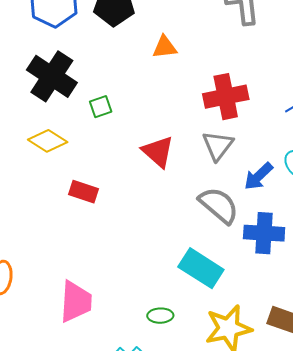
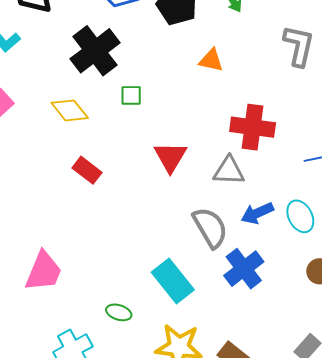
gray triangle: (218, 146) -> (229, 171), turned 36
blue cross: (264, 233) -> (244, 269), turned 30

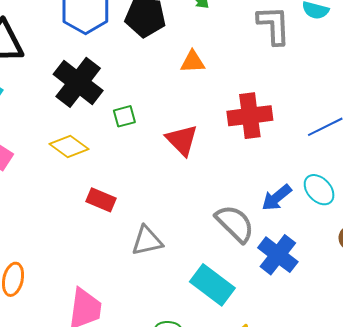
red triangle: (170, 157) -> (182, 140), moved
gray triangle: (229, 171) -> (147, 241), moved

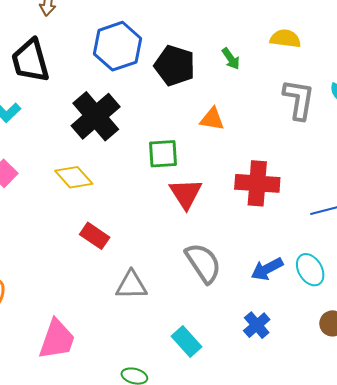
green square: (124, 116) -> (163, 154), moved, size x1.4
gray semicircle: (235, 224) -> (203, 263), moved
blue cross: (278, 255) -> (257, 325), size x0.7
cyan rectangle: (212, 285) -> (187, 342), size x0.7

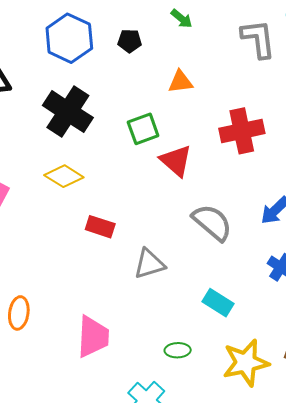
black pentagon: (175, 66) -> (130, 41), size x0.6

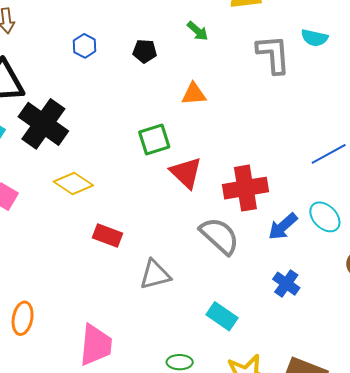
blue hexagon: (69, 38) -> (85, 46), size x0.5
black cross: (68, 112) -> (43, 124), moved
red cross: (242, 131) -> (245, 188), moved

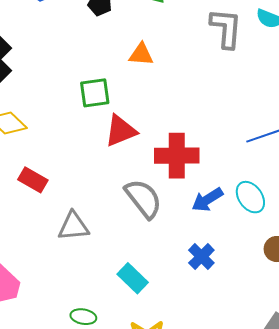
red triangle: (186, 173) -> (121, 131), turned 45

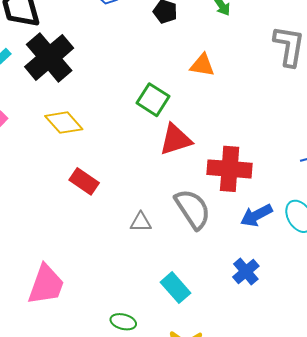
green square: (95, 93) -> (153, 100), turned 36
gray triangle: (73, 226) -> (141, 222), moved, size x0.7

